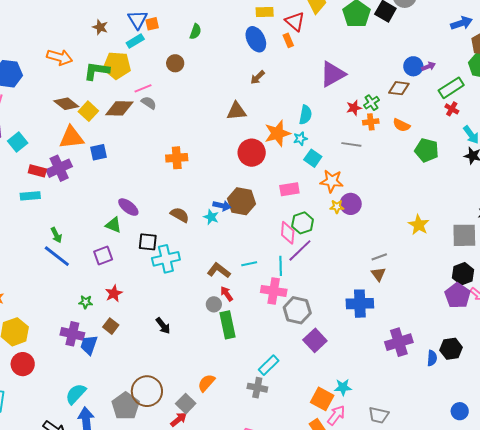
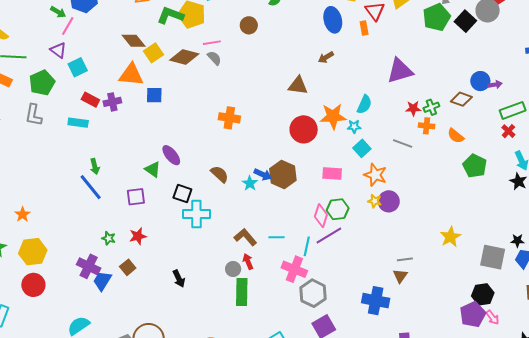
purple cross: (59, 168) -> (112, 102), size x0.7

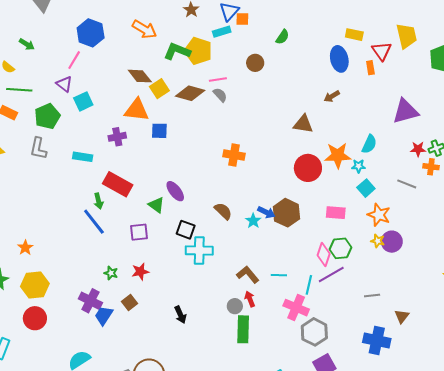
green arrow: (58, 12) -> (27, 44), moved
red rectangle: (90, 100) -> (118, 184), moved, size x1.6
gray line: (405, 259) -> (372, 296), moved

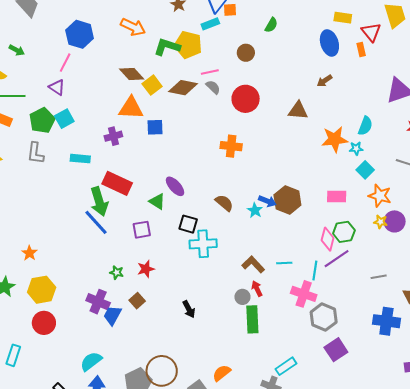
cyan square: (83, 101) -> (64, 119), moved
red circle: (308, 168) -> (246, 99), moved
green arrow: (98, 201) -> (99, 202), size x1.8

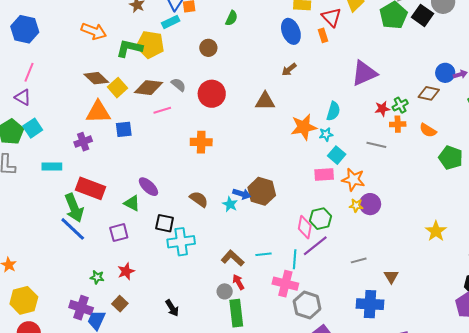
blue hexagon: (80, 34) -> (25, 29), moved
pink line: (210, 72) -> (162, 110), moved
pink rectangle: (337, 197) -> (324, 174), moved

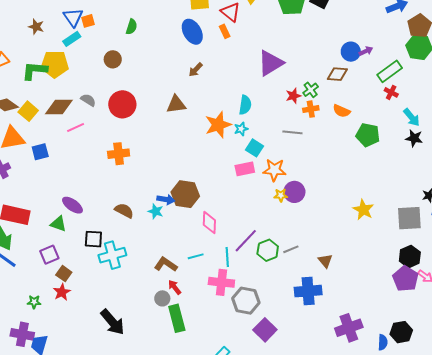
green hexagon: (320, 219) -> (268, 250), moved
pink diamond: (305, 227) -> (209, 223), moved
brown square: (120, 304) -> (64, 274), moved
black arrow: (172, 308) -> (113, 322), size x1.6

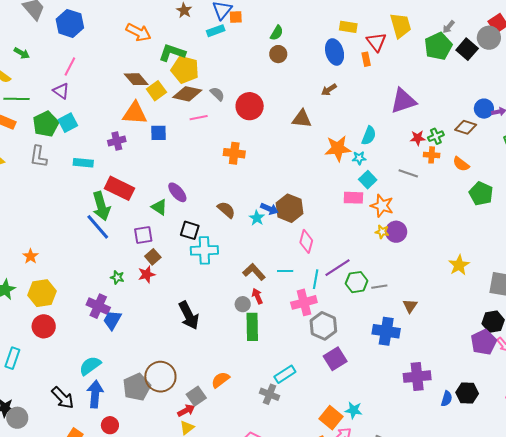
brown circle: (113, 59) -> (278, 54), moved
yellow pentagon: (55, 64) -> (185, 70), moved
pink cross: (221, 282) -> (304, 302), turned -35

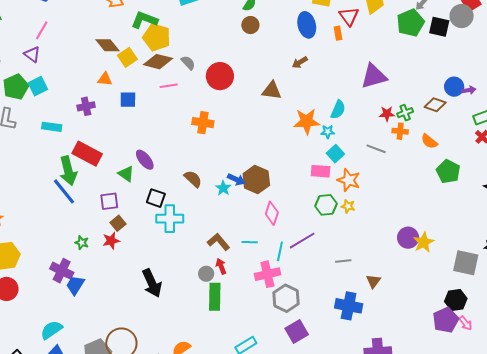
black square: (467, 49) -> (439, 27), turned -30
orange triangle: (135, 113) -> (105, 79), size x0.6
purple circle: (396, 232) -> (408, 238), moved
green hexagon: (357, 282) -> (326, 205), moved

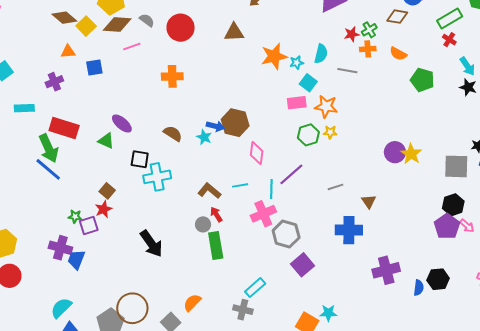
cyan semicircle: (338, 110) -> (321, 54), moved
purple square: (109, 201) -> (89, 225), moved

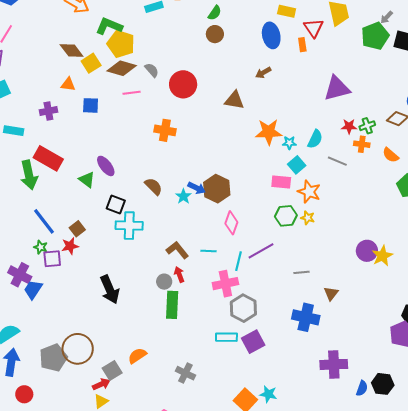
blue line: (48, 169) -> (44, 221), moved
cyan rectangle: (255, 288) -> (226, 337), moved, turned 30

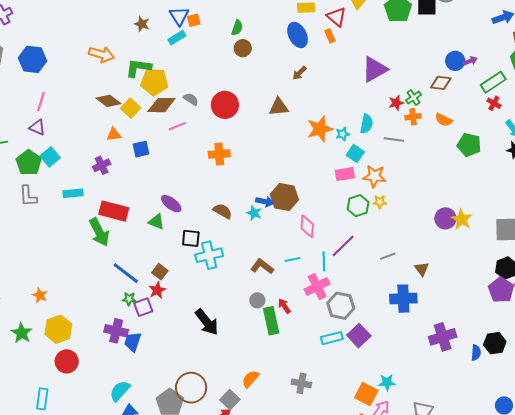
red arrow: (179, 274) -> (284, 306), moved

